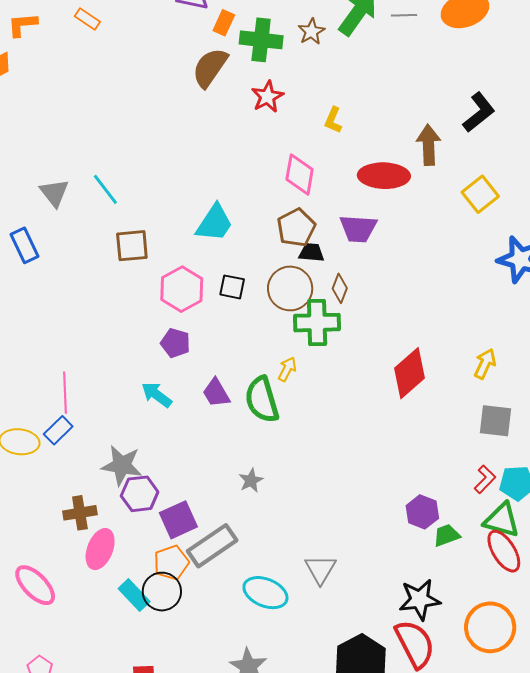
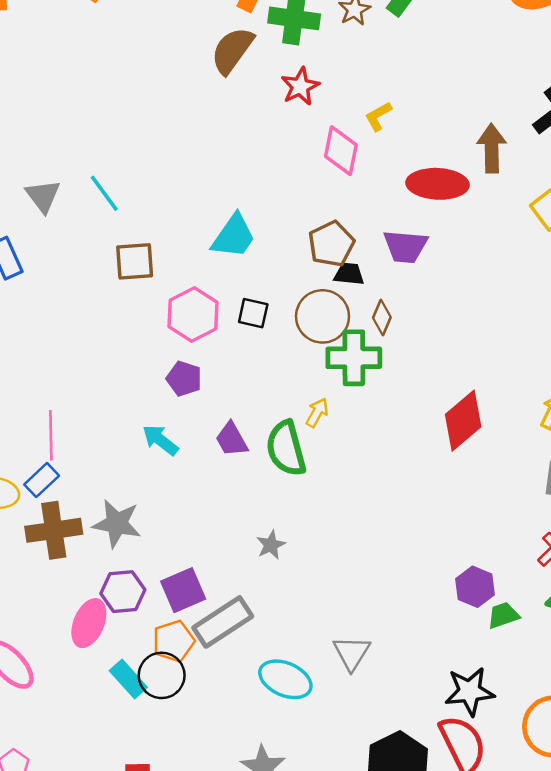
yellow L-shape: (333, 120) -> (378, 116), turned 36
pink diamond: (300, 174) -> (341, 151), moved
purple hexagon: (140, 494) -> (123, 592), moved
brown cross: (80, 513) -> (54, 530), moved, size x1.4

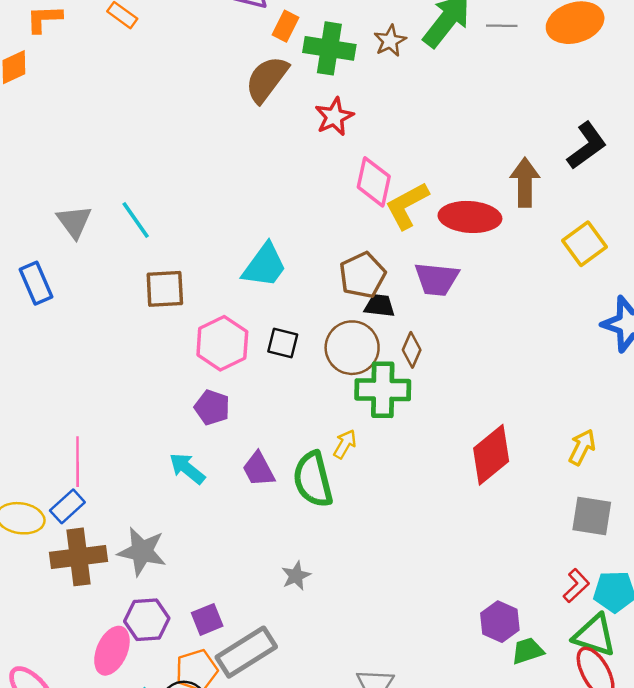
yellow L-shape: (378, 116) -> (407, 206), moved, size x1.6
purple square: (183, 590) -> (207, 619), size x0.7

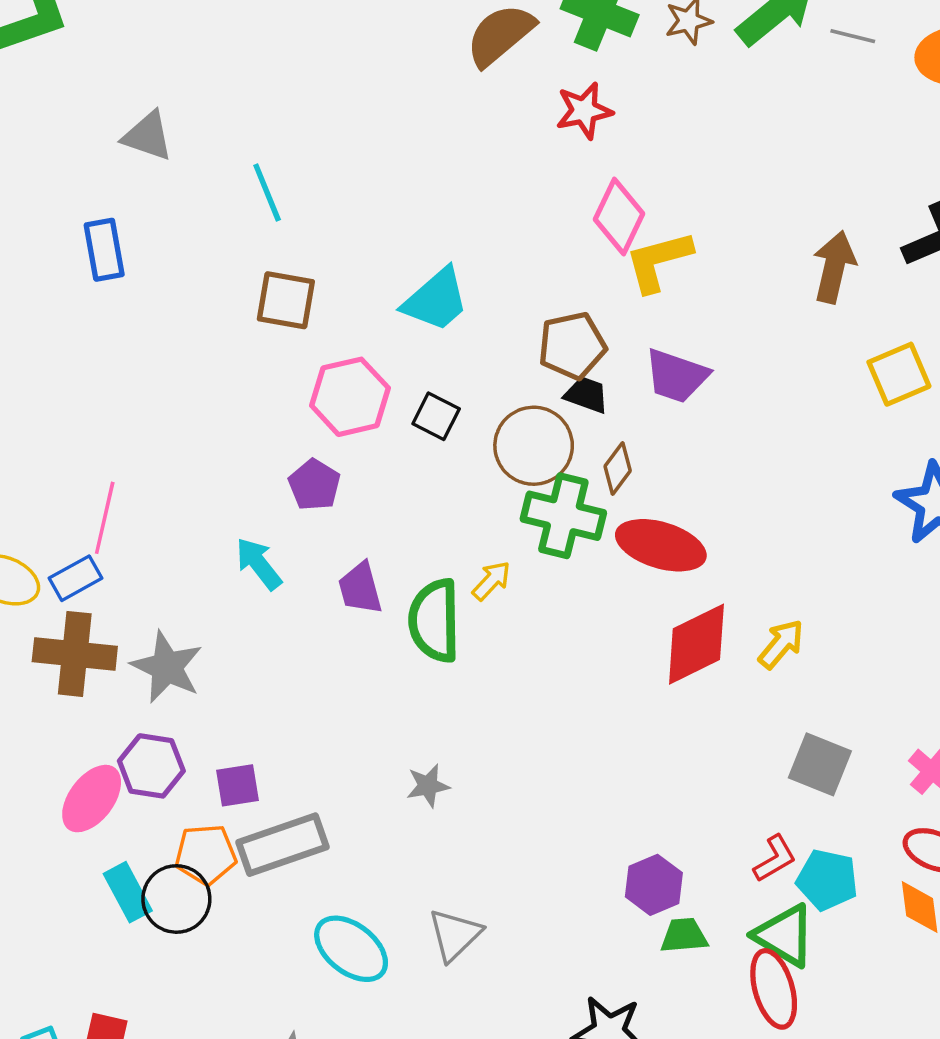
red ellipse: (470, 217) -> (661, 545), moved
gray triangle: (74, 222) -> (148, 136), moved, turned -48
yellow arrow: (582, 447) -> (781, 644), moved
gray star: (296, 576) -> (428, 786), moved

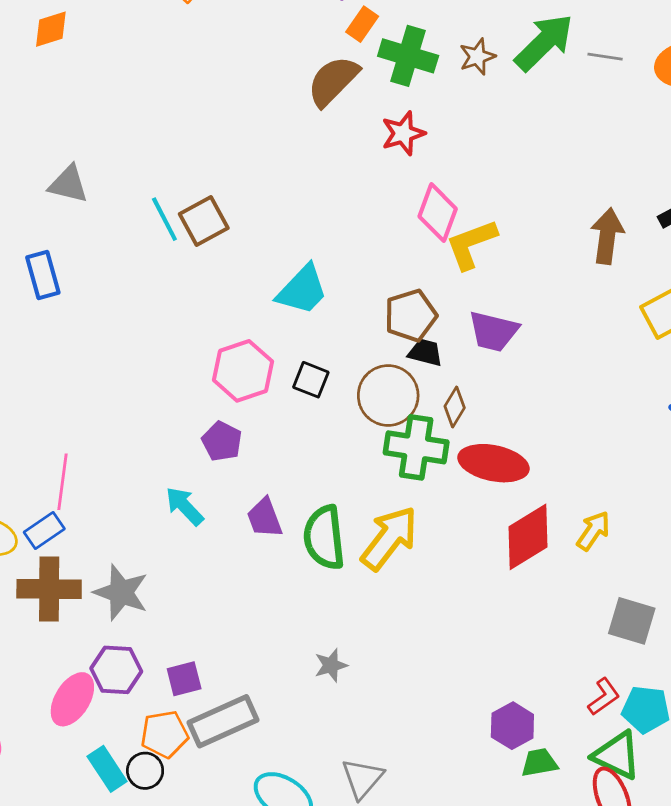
brown square: (286, 300) -> (204, 221), moved, turned -33
yellow arrow: (491, 581) -> (389, 538), moved, size x2.0
black circle: (176, 899) -> (145, 771), size x0.7

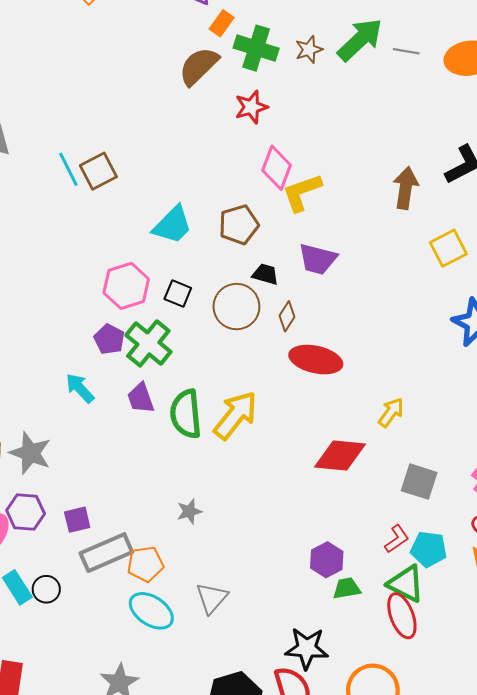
brown pentagon: (411, 316) -> (239, 225), moved
green cross: (416, 447) -> (148, 343), moved, turned 30
red diamond: (528, 537) -> (340, 456), moved, turned 36
orange pentagon: (164, 734) -> (145, 564), moved

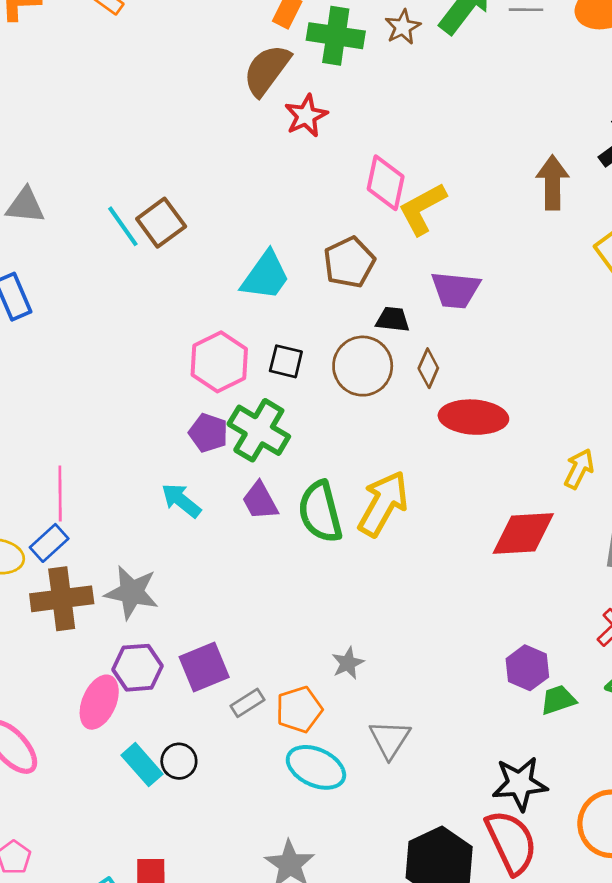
red star: (251, 107) -> (306, 116), moved
gray star: (189, 511) -> (348, 663), moved
purple square: (77, 520) -> (204, 667), size x1.4
gray rectangle: (106, 553) -> (247, 703), size x0.5

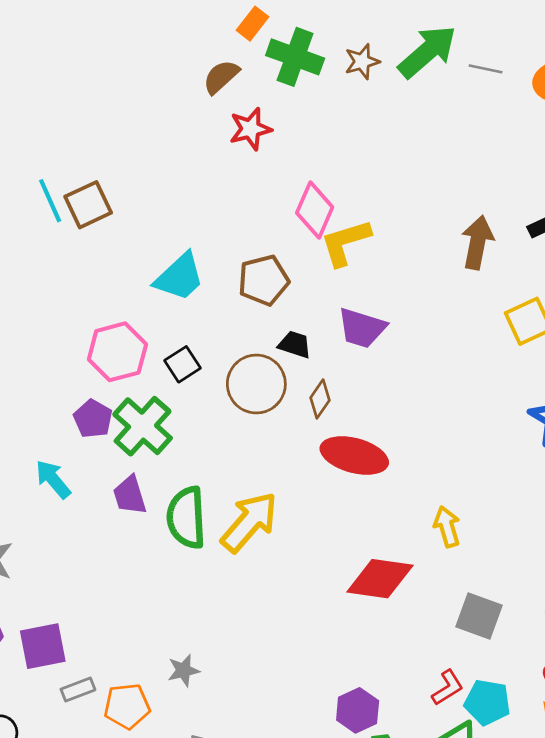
brown semicircle: (267, 70) -> (221, 77), size x0.7
black square: (286, 361) -> (183, 364), turned 32
yellow arrow: (579, 469) -> (447, 527), turned -54

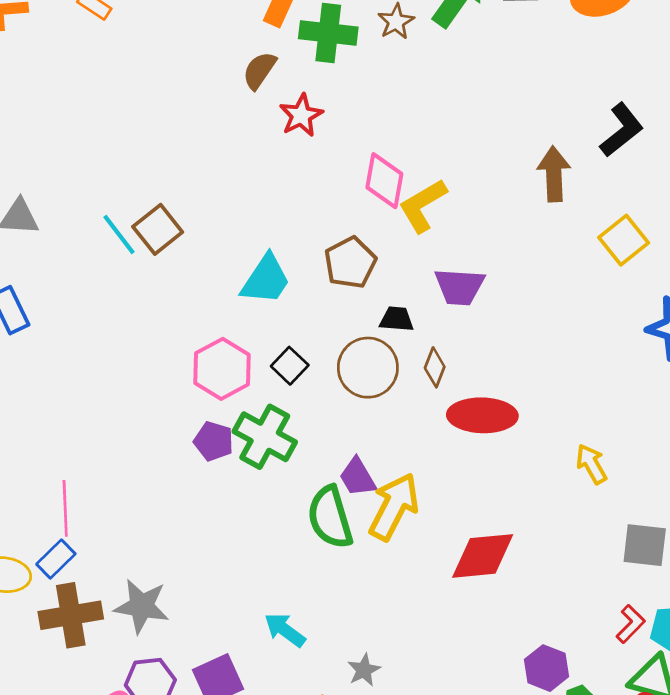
cyan arrow: (53, 479) -> (285, 630), moved
purple trapezoid: (130, 495) -> (358, 477), moved
red diamond: (380, 579) -> (483, 556), moved

